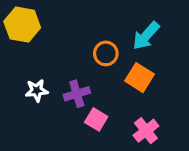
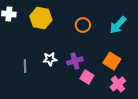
orange circle: (106, 53) -> (83, 25), moved
orange square: (140, 78) -> (112, 61), moved

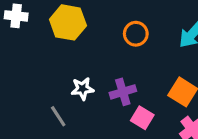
gray line: (25, 66) -> (58, 116), moved, turned -32

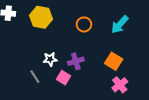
pink square: (142, 118) -> (63, 78), moved

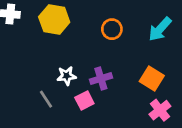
pink square: (63, 78) -> (84, 101), turned 32

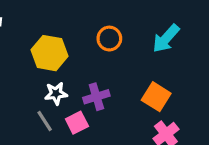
yellow hexagon: (54, 20) -> (50, 53), moved
gray line: (46, 99) -> (45, 121), moved

